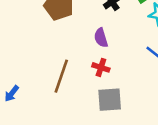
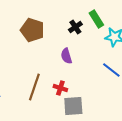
red cross: (101, 67) -> (60, 88), moved

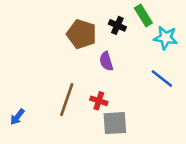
black cross: (75, 27) -> (117, 25), turned -32
brown pentagon: (32, 30) -> (82, 34), moved

